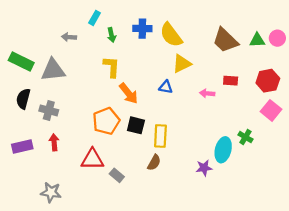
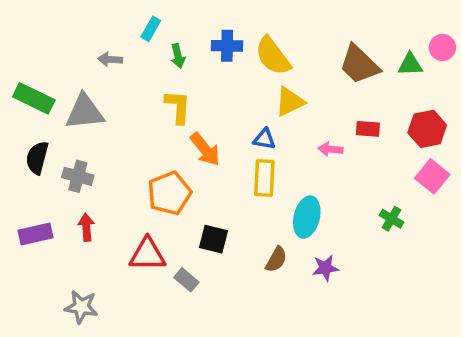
pink circle: (277, 38) -> (442, 47), moved
black square: (136, 125) -> (214, 239), moved
yellow rectangle: (160, 136) -> (264, 178), moved
cyan ellipse: (223, 150) -> (307, 217), moved
brown semicircle: (154, 163) -> (276, 259), moved

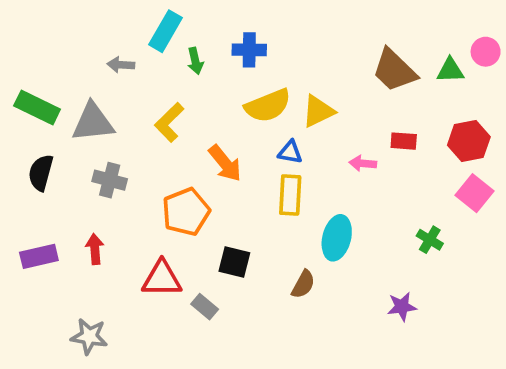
cyan rectangle: (151, 29) -> (165, 31), size x1.5
yellow semicircle: (273, 56) -> (268, 106), moved, turned -75
yellow L-shape: (178, 107) -> (169, 122), moved, turned -138
gray cross: (78, 176) -> (110, 180), moved
purple star: (325, 268) -> (402, 307), moved

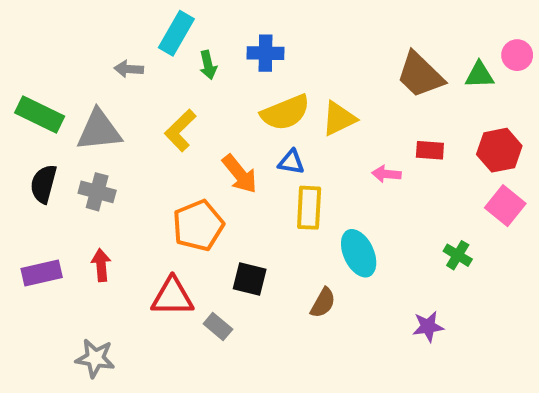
blue triangle: (290, 152) -> (291, 162), moved
gray cross: (110, 180) -> (97, 192), moved
cyan ellipse: (337, 238) -> (359, 253), turned -39

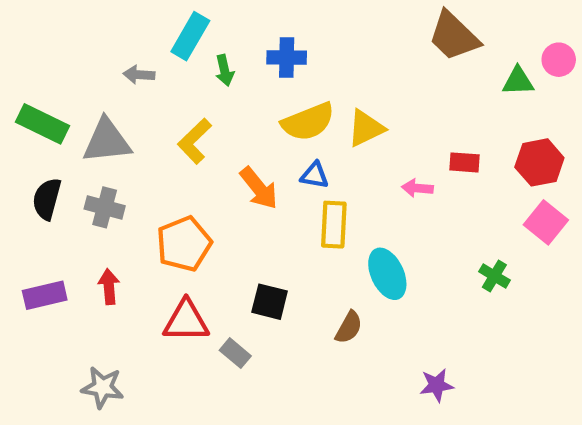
brown trapezoid: (420, 75) -> (454, 36), moved
orange pentagon: (198, 225) -> (184, 244), moved
purple star: (428, 327) -> (437, 385), moved

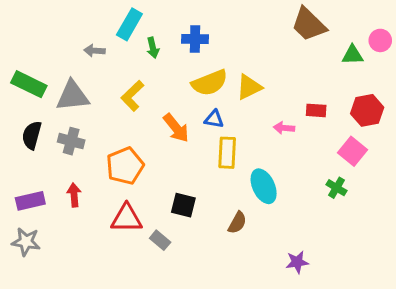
pink square: (546, 222) -> (353, 151), moved
gray star: (102, 387) -> (26, 242), moved

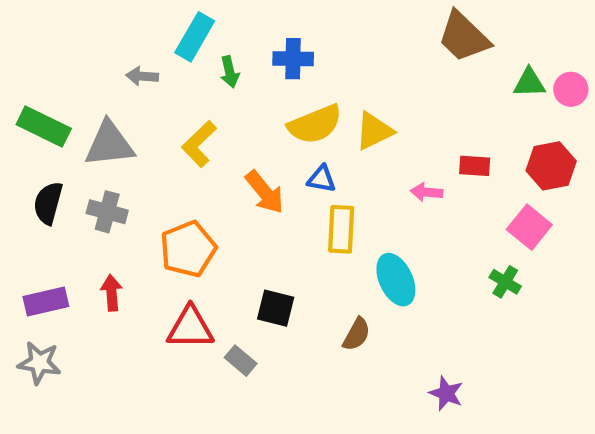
pink circle: (380, 40) -> (571, 89), moved
purple star: (297, 262) -> (446, 393), turned 30

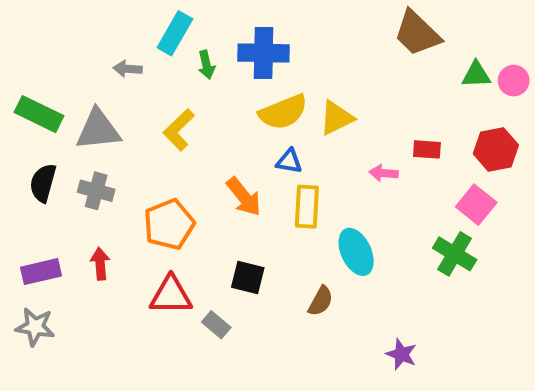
blue cross: (293, 59) -> (264, 53), size x1.4
orange arrow: (265, 192) -> (244, 197), moved
green cross: (505, 282) -> (455, 254), size x1.5

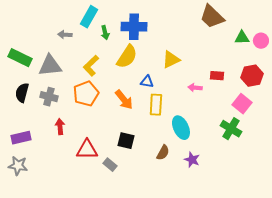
yellow semicircle: (283, 112) -> (127, 57), moved, turned -35
orange pentagon: (169, 224) -> (86, 94), moved
red arrow: (100, 264) -> (60, 127), moved
purple star: (401, 354) -> (192, 160), moved

